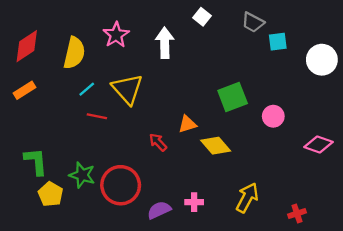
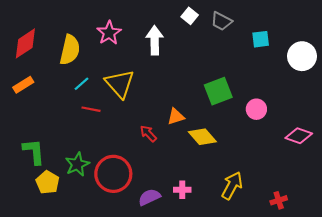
gray trapezoid: (253, 22) -> (221, 21), moved
green star: (82, 175) -> (77, 164), turned 30

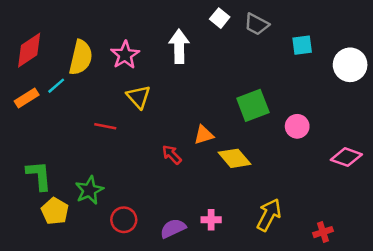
pink star: (109, 33) -> (125, 55), moved
cyan line: (82, 84) -> (56, 86), moved
yellow triangle: (120, 84) -> (139, 97), size x0.7
red circle: (113, 174) -> (124, 220), moved, size x0.6

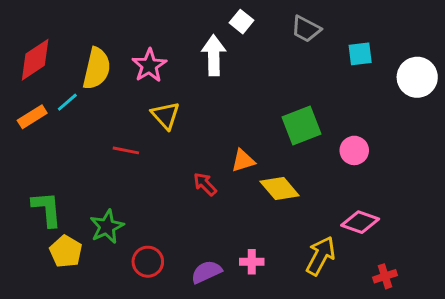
white square: (220, 18) -> (242, 22), moved
pink diamond: (346, 157) -> (360, 222), moved

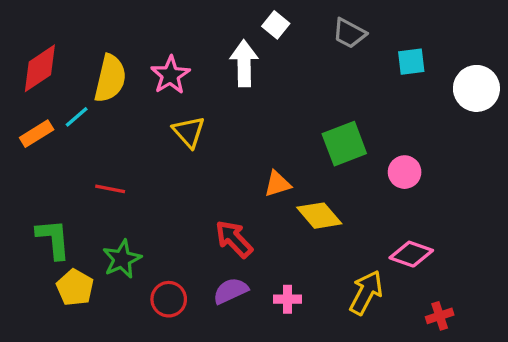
red line: (126, 150) -> (110, 189), moved
red arrow: (205, 184) -> (234, 239), moved, size x1.4
purple semicircle: (206, 272) -> (231, 291), moved

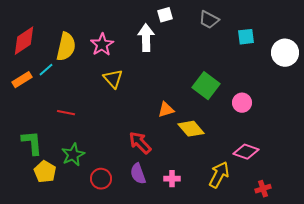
white square: (276, 25) -> (165, 15), turned 35
green square: (344, 144) -> (206, 86), turned -32
purple semicircle: (231, 291) -> (138, 174), turned -85

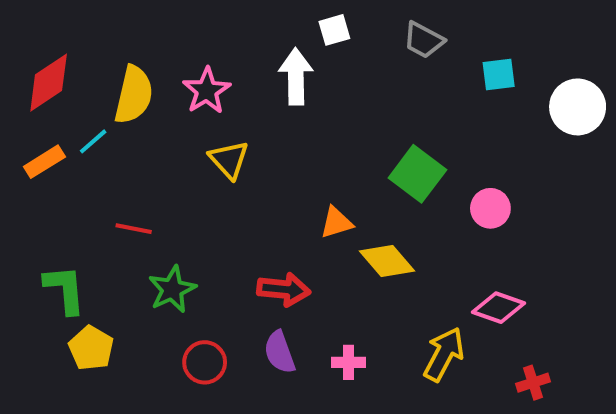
red arrow: (140, 143) -> (284, 289), turned 140
green star: (73, 155) -> (172, 289), moved

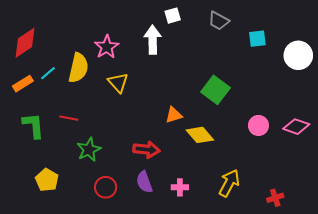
yellow semicircle: (134, 95) -> (78, 68), moved
pink circle: (490, 208) -> (258, 125), moved
green L-shape: (65, 289) -> (33, 125), moved
pink diamond: (499, 308) -> (296, 127), moved

